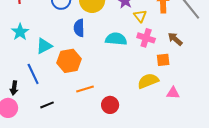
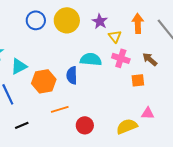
blue semicircle: (79, 28) -> (72, 75), moved
yellow semicircle: (148, 81) -> (127, 126), moved

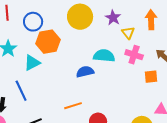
blue circle: (36, 20) -> (33, 22), moved
blue semicircle: (72, 75) -> (85, 72), turned 78
orange hexagon: (44, 81) -> (48, 42), moved

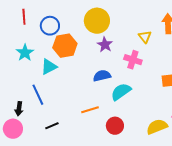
purple star: (113, 18) -> (105, 45), moved
pink cross: (134, 55) -> (133, 60), moved
cyan semicircle: (104, 56) -> (121, 92), moved, turned -40

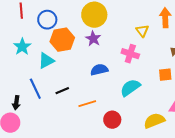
purple star: (105, 45) -> (93, 39), moved
cyan semicircle: (121, 92) -> (130, 88), moved
black line: (52, 126) -> (62, 91), moved

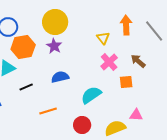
pink cross: (130, 54) -> (109, 62), moved, turned 30
black line: (62, 91) -> (26, 87), moved
red circle: (112, 120) -> (82, 125), moved

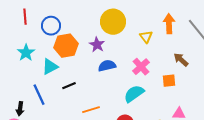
yellow circle: (55, 22) -> (113, 22), moved
pink cross: (109, 62) -> (141, 67), moved
blue semicircle: (60, 77) -> (107, 66), moved

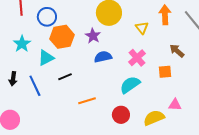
black arrow: (20, 109) -> (13, 79), moved

